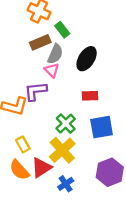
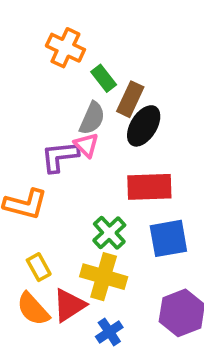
brown rectangle: (40, 42) -> (130, 99), moved, turned -42
purple L-shape: (36, 91) -> (60, 156), moved
red rectangle: (90, 96) -> (149, 187), size x1.6
yellow cross: (62, 150) -> (104, 277), turned -32

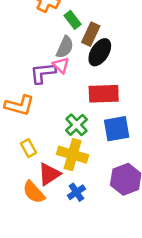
orange semicircle: (33, 309) -> (34, 192), moved

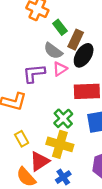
gray semicircle: (65, 47) -> (53, 51), turned 102
pink triangle: (61, 65) -> (60, 69), moved, turned 42

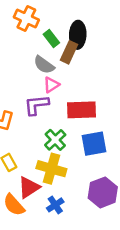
black ellipse: (84, 55) -> (78, 35), moved, turned -30
purple L-shape: (34, 73) -> (36, 105), moved

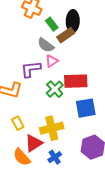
brown rectangle: (69, 52) -> (66, 35), turned 30
purple L-shape: (36, 105) -> (31, 69), moved
green cross: (55, 140) -> (55, 89), moved
yellow cross: (51, 169) -> (52, 128), turned -30

